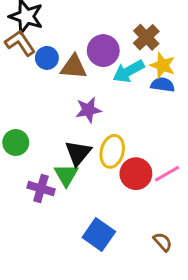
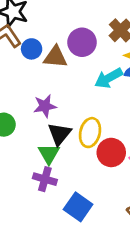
cyan arrow: (128, 71) -> (109, 78), moved
purple star: (88, 110) -> (45, 106), moved
purple cross: (41, 188) -> (45, 179), moved

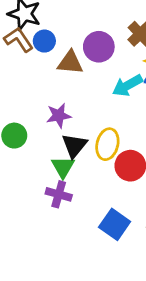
blue circle: (32, 49) -> (44, 41), moved
blue square: (78, 207) -> (115, 224), moved

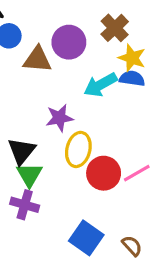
purple star: (59, 116) -> (59, 118), moved
black triangle: (74, 146) -> (22, 151), moved

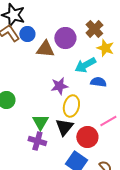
blue semicircle: (132, 78) -> (98, 82), moved
black triangle: (22, 151) -> (64, 127), moved
red circle: (104, 173) -> (87, 137), moved

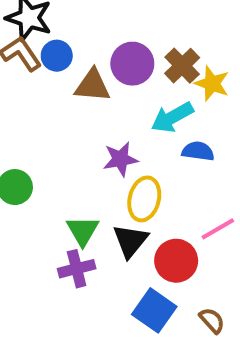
brown cross: (94, 29) -> (182, 66), moved
purple cross: (37, 141) -> (77, 269), turned -30

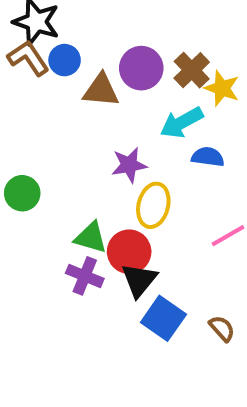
green triangle: (83, 231) -> (91, 238), turned -44
black triangle: (130, 241) -> (139, 280), moved
red circle: (176, 261) -> (129, 252), moved
purple cross: (77, 269) -> (85, 276), turned 36

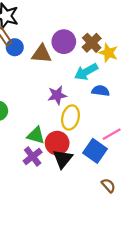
blue circle: (65, 60) -> (15, 47), moved
purple cross: (85, 276) -> (33, 156), turned 30
blue square: (163, 318) -> (95, 151), moved

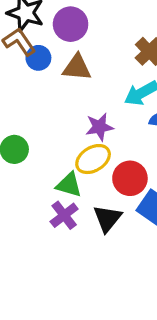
purple circle: (64, 42) -> (71, 24), moved
yellow ellipse: (70, 117) -> (93, 159), moved, turned 45
red circle: (57, 143) -> (130, 178), moved

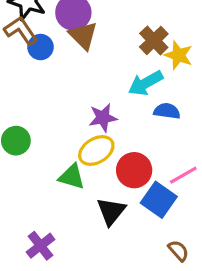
brown triangle: (77, 67) -> (83, 36), moved, turned 40
purple cross: (64, 215) -> (41, 246), moved

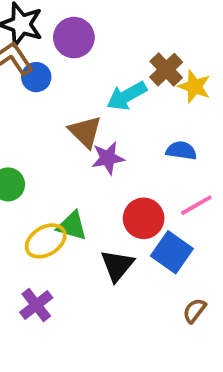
brown triangle: (83, 36) -> (85, 132), moved
cyan arrow: (146, 83) -> (127, 96), moved
yellow ellipse: (96, 150) -> (46, 241), moved
pink line: (183, 175) -> (196, 205), moved
brown semicircle: (178, 251) -> (194, 311), turned -100

